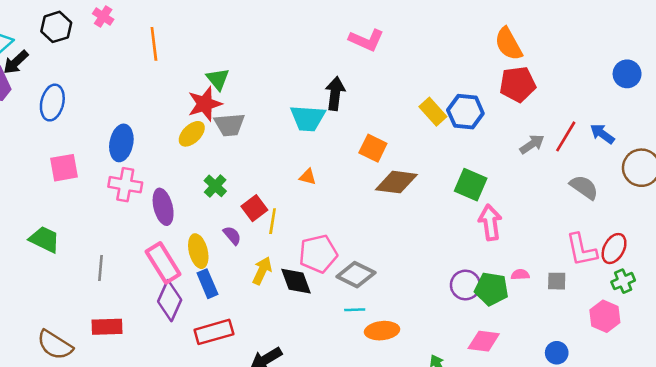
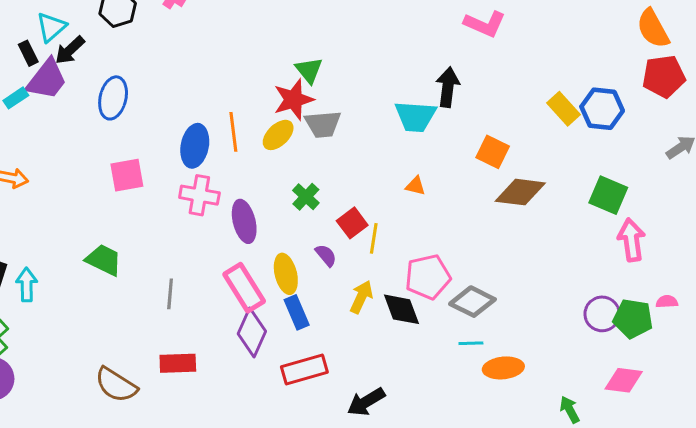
orange line: (154, 44) -> (233, 132), moved

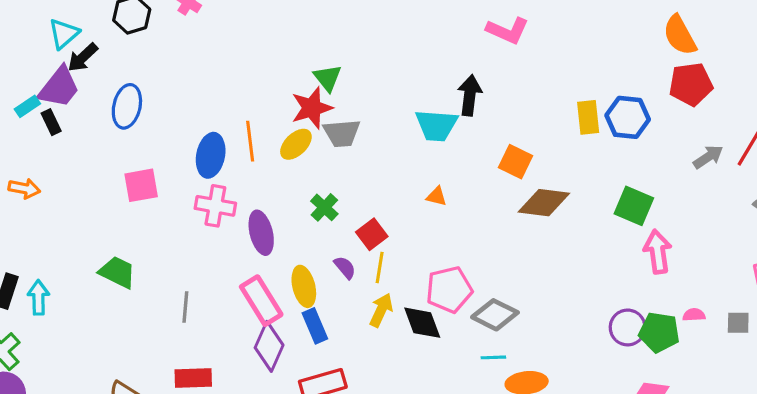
black rectangle: (28, 53) -> (51, 122), moved
yellow rectangle: (563, 109) -> (588, 117), turned 36
yellow line: (374, 238) -> (380, 267), moved

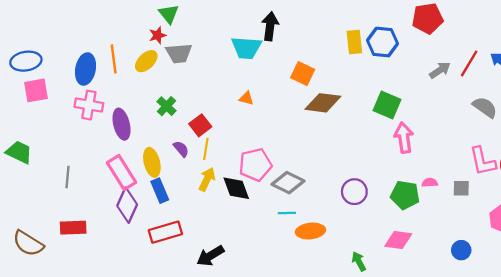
blue ellipse: (127, 106) -> (26, 61), moved, turned 68
red star: (312, 108) -> (158, 35), size x0.6
purple circle: (628, 327) -> (354, 192), moved

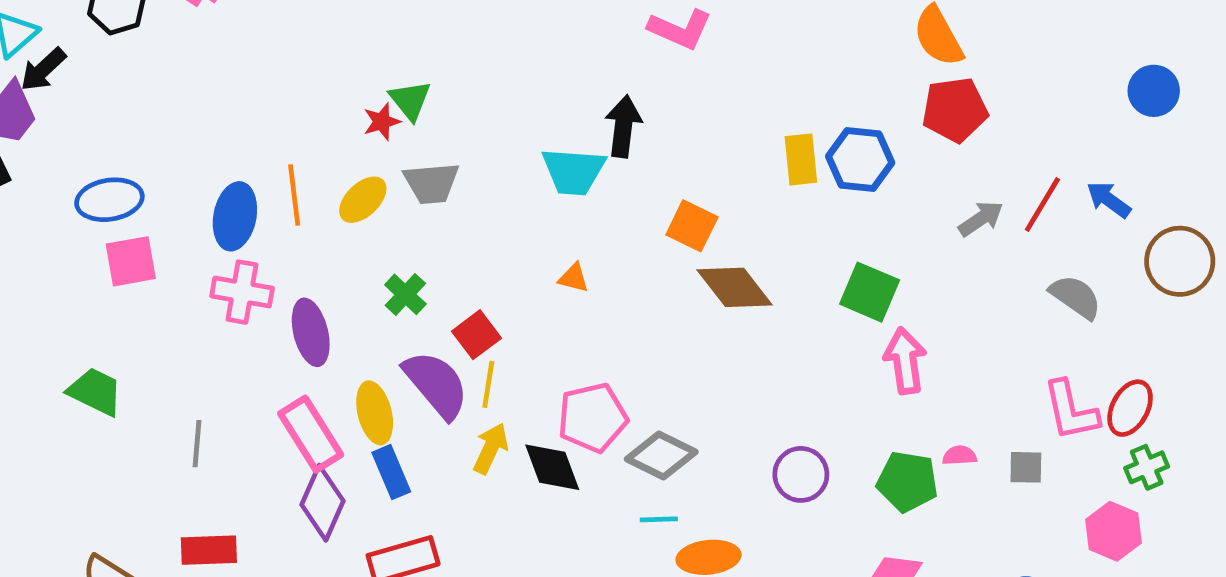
red star: (158, 35) -> (382, 122), moved
brown diamond: (323, 103) -> (735, 287), turned 45
purple semicircle: (181, 149) -> (436, 384), size x2.0

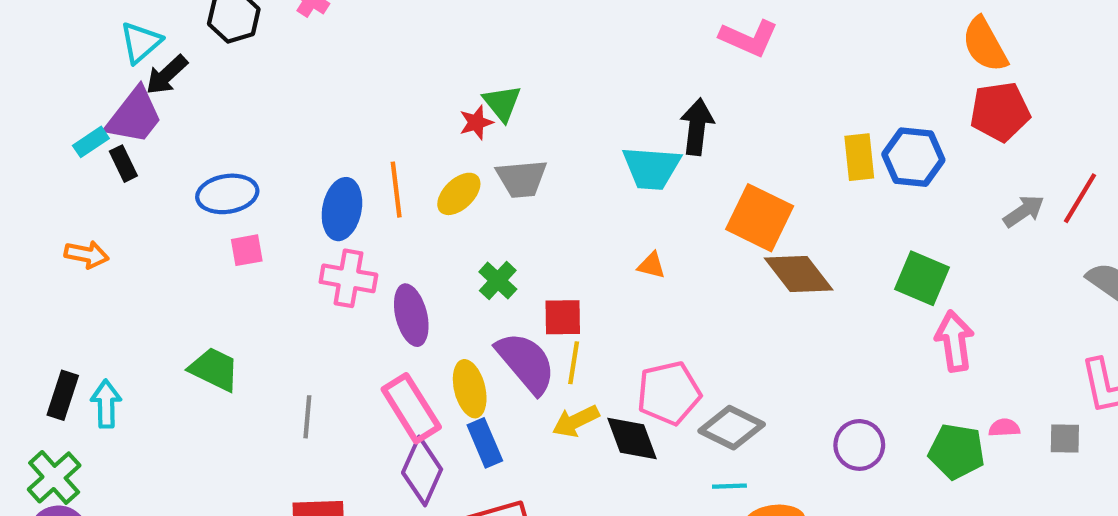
orange square: (692, 226) -> (760, 218), size x1.4
pink square: (131, 261) -> (247, 250), size x0.7
red square: (476, 335) -> (563, 317), turned 36
yellow arrow: (491, 448) -> (576, 421), turned -141

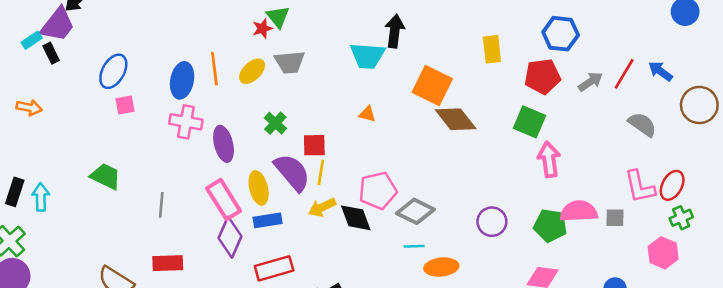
red pentagon: (1000, 112) -> (542, 76), moved
blue hexagon: (913, 157) -> (561, 34), moved
blue ellipse: (227, 194) -> (113, 71), turned -52
pink semicircle: (1004, 428) -> (579, 211), size x2.0
blue rectangle: (485, 443) -> (268, 220), turned -76

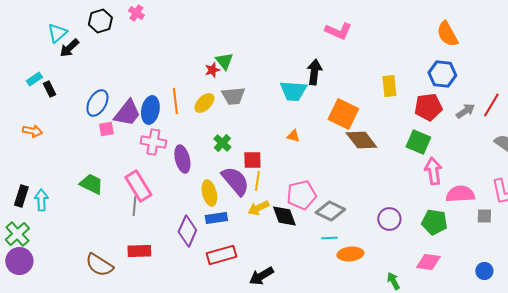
purple trapezoid: (58, 25) -> (127, 113), moved
pink rectangle: (224, 200) -> (138, 186), moved
pink semicircle: (579, 211) -> (460, 194), moved

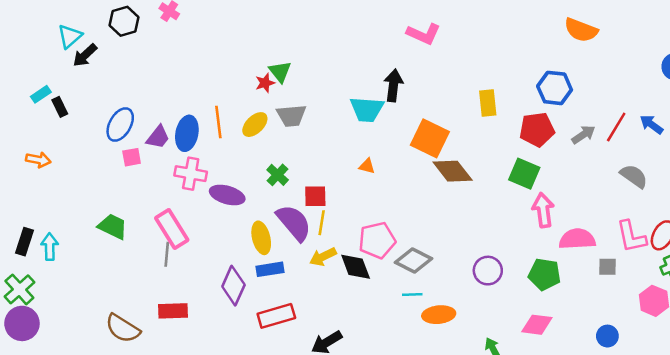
orange semicircle: (447, 34) -> (581, 30), moved, turned -40
purple trapezoid: (127, 113) -> (158, 137), size x0.7
purple ellipse: (182, 159) -> (227, 195), turned -60

